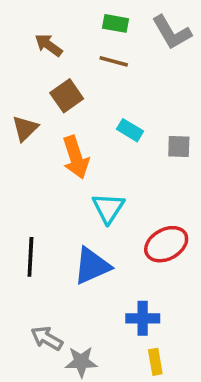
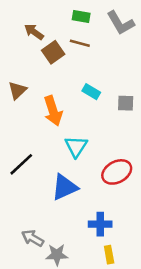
brown square: (67, 96) -> (53, 52), moved
black line: (30, 257) -> (21, 164), moved, turned 44

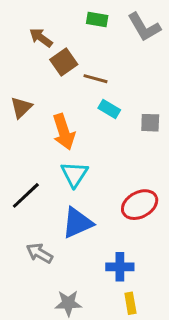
brown line: (80, 43) -> (96, 79), moved
cyan triangle: (76, 146) -> (74, 174), moved
gray arrow: (33, 238) -> (39, 253), moved

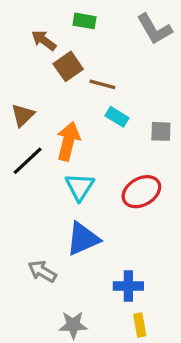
green rectangle: (97, 20) -> (84, 21), moved
orange arrow: (64, 132) -> (68, 141), turned -148
black line: (26, 195) -> (28, 161), moved
red ellipse: (140, 205) -> (141, 192), moved

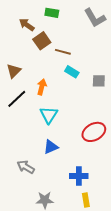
orange arrow: (68, 141) -> (42, 87), size x0.7
red ellipse: (141, 192) -> (94, 132), moved
blue triangle: (83, 239) -> (51, 147), size x0.7

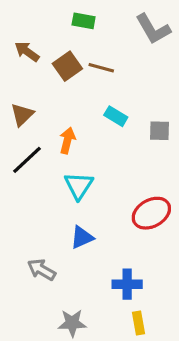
brown arrow: (27, 25) -> (27, 52), moved
brown line: (63, 52) -> (101, 68), moved

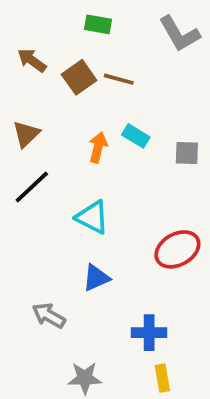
orange arrow: (67, 140) -> (98, 147), moved
cyan triangle: (79, 186) -> (92, 217), turned -36

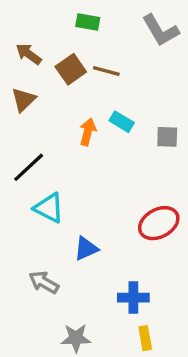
brown triangle: (26, 134) -> (23, 100), moved
cyan triangle: (92, 217) -> (49, 208), moved

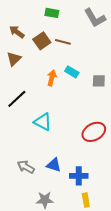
cyan triangle: (49, 208) -> (43, 122), moved
blue triangle: (86, 248) -> (54, 165), moved, turned 42

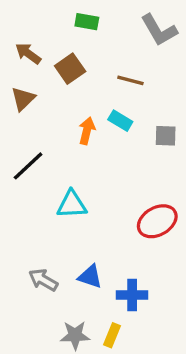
brown line: (63, 42) -> (130, 80), moved
cyan triangle: (43, 122) -> (72, 204), turned -30
yellow rectangle: (86, 200) -> (112, 335), moved, turned 32

